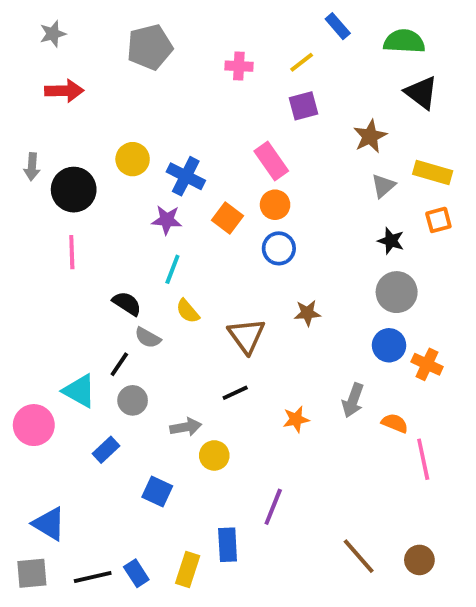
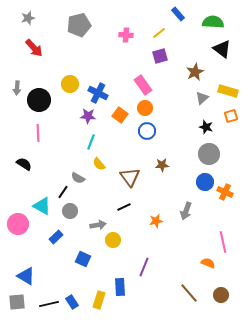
red arrow: (64, 91) -> (34, 48), turned 48
black semicircle: (127, 304) -> (24, 164), moved
orange semicircle: (395, 423) -> (208, 263), moved

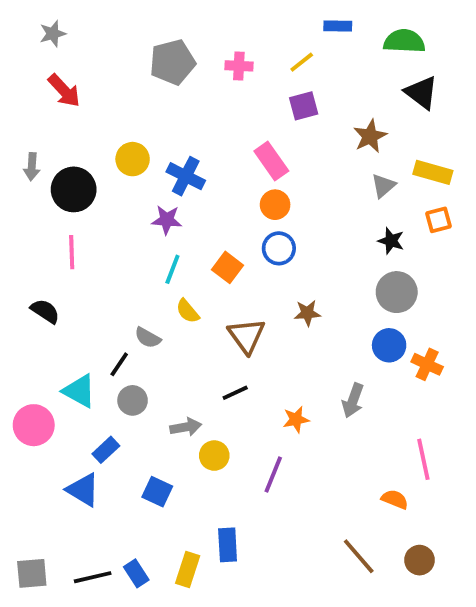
blue rectangle: (178, 14) -> (338, 26), turned -48
gray pentagon: (79, 25) -> (172, 62), moved
orange square: (120, 115) -> (228, 267), moved
purple line: (144, 267) -> (273, 475), moved
blue triangle: (26, 276) -> (83, 490), moved

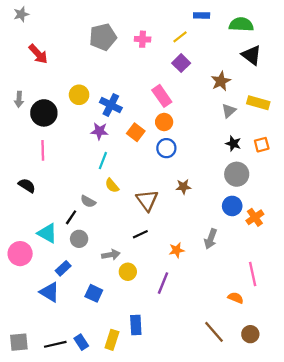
gray star: (53, 34) -> (21, 14), moved
purple square: (304, 106) -> (181, 63), turned -30
orange square: (439, 220) -> (262, 145), moved
orange square: (228, 267) -> (136, 132), moved
orange cross: (427, 364) -> (255, 217), turned 30

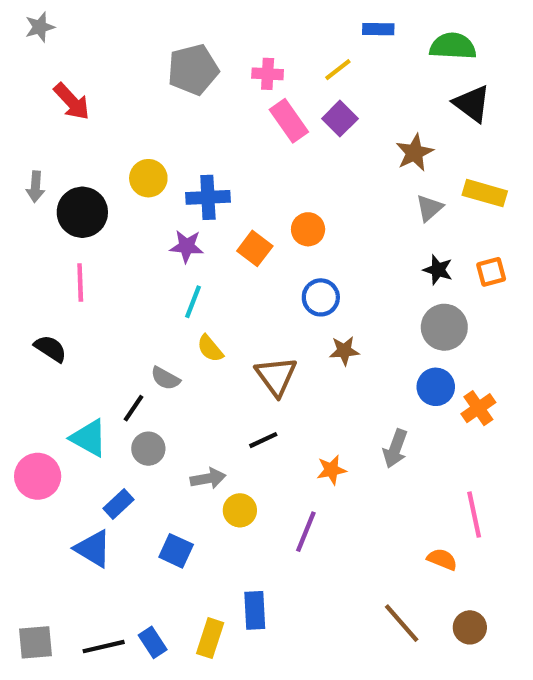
pink rectangle: (162, 96) -> (289, 121), moved
blue cross: (111, 105) -> (208, 197), turned -30
blue circle: (166, 148) -> (321, 297), moved

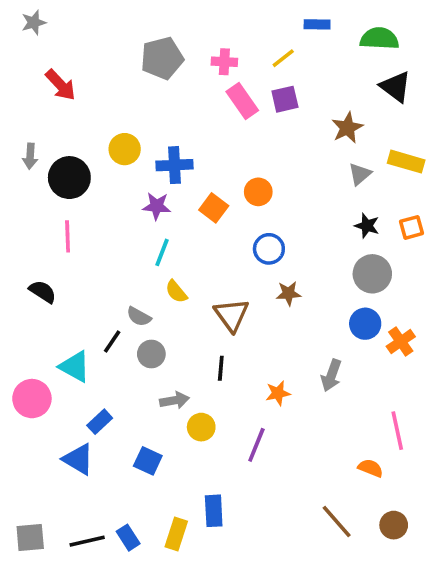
purple square: (340, 119) -> (285, 99), turned 32
black line: (263, 440) -> (221, 368), turned -60
gray circle: (148, 449) -> (151, 354), moved

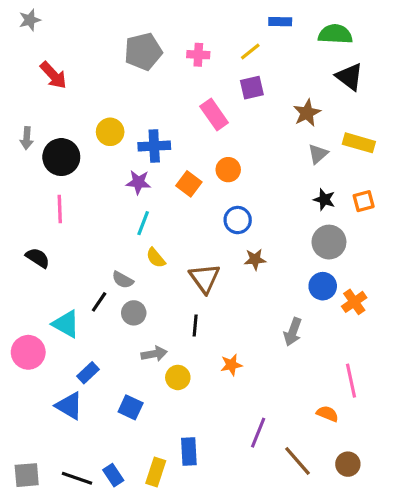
pink rectangle: (242, 101) -> (214, 115), moved
orange star: (278, 393) -> (231, 365), moved
purple line: (256, 445) -> (258, 433), moved
black line: (87, 541) -> (77, 478), turned 32

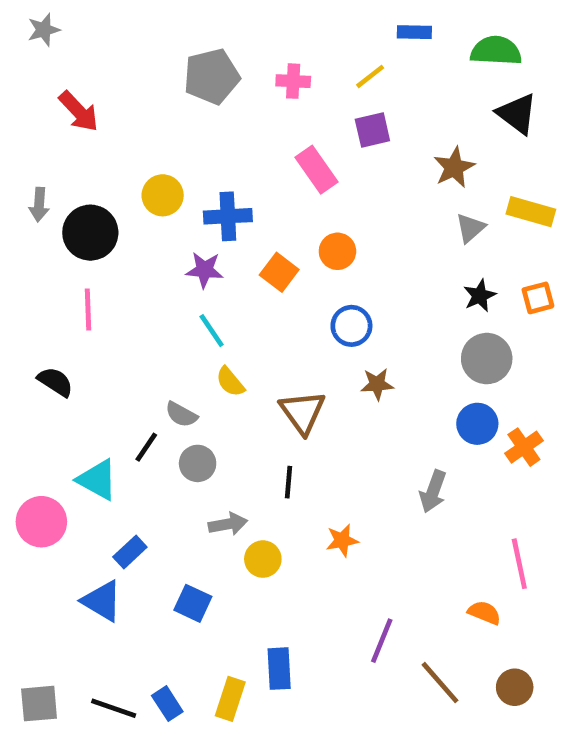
black star: (324, 200) -> (480, 296), turned 30
cyan line: (143, 223) -> (212, 331), turned -55

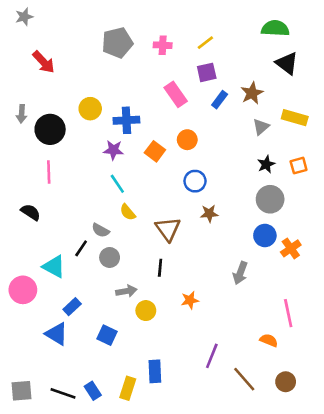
blue rectangle: (414, 32) -> (220, 100), moved, turned -54

